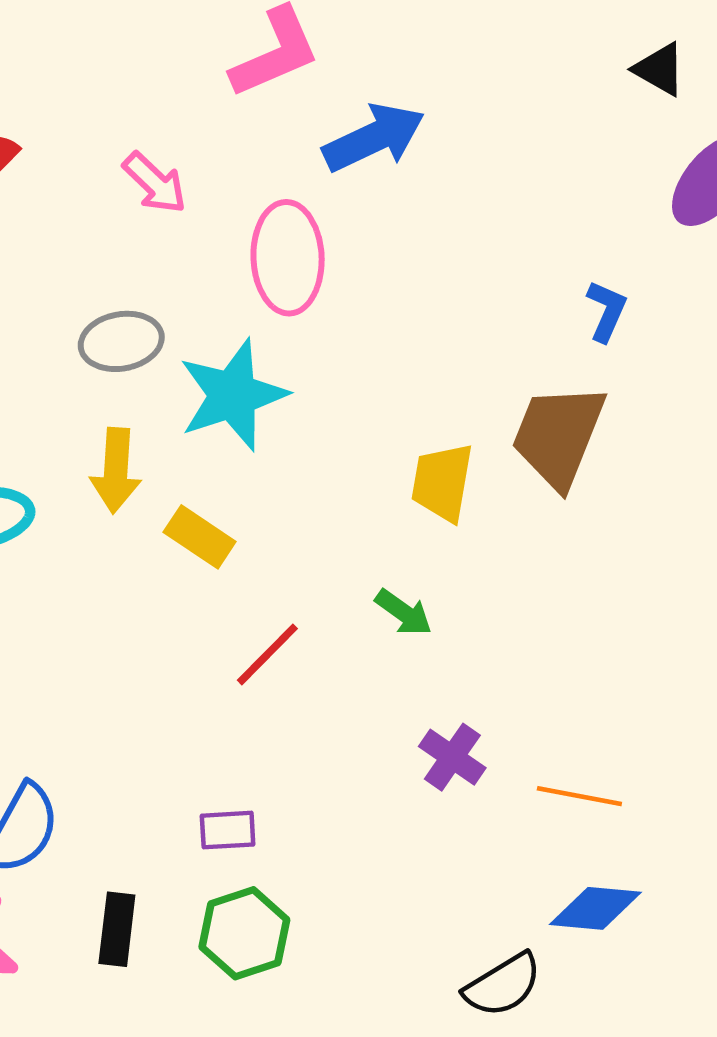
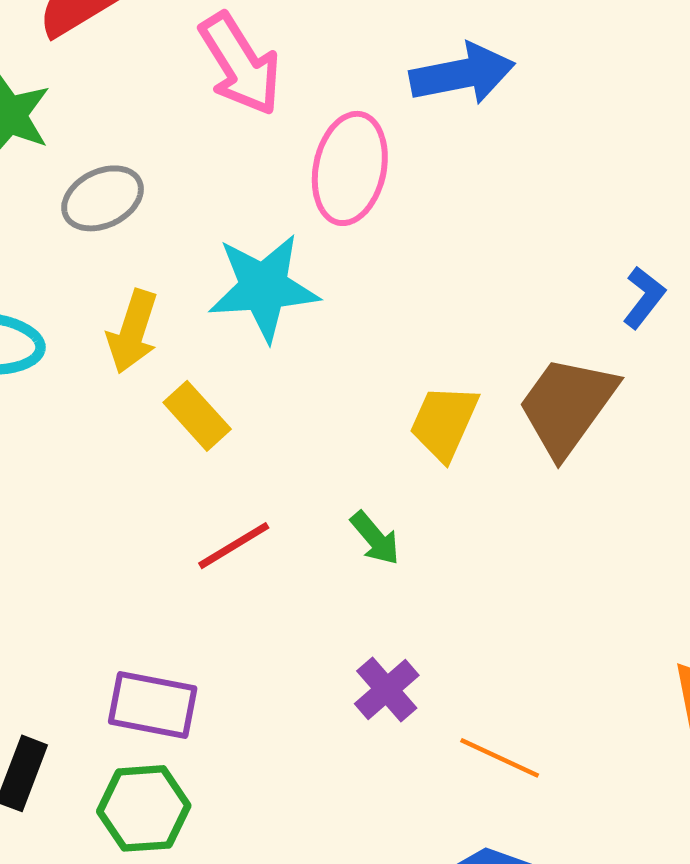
pink arrow: (155, 183) -> (240, 64), size x1.5
gray ellipse: (121, 341) -> (103, 198), moved, turned -30
purple rectangle: (228, 830) -> (153, 705), size x1.5

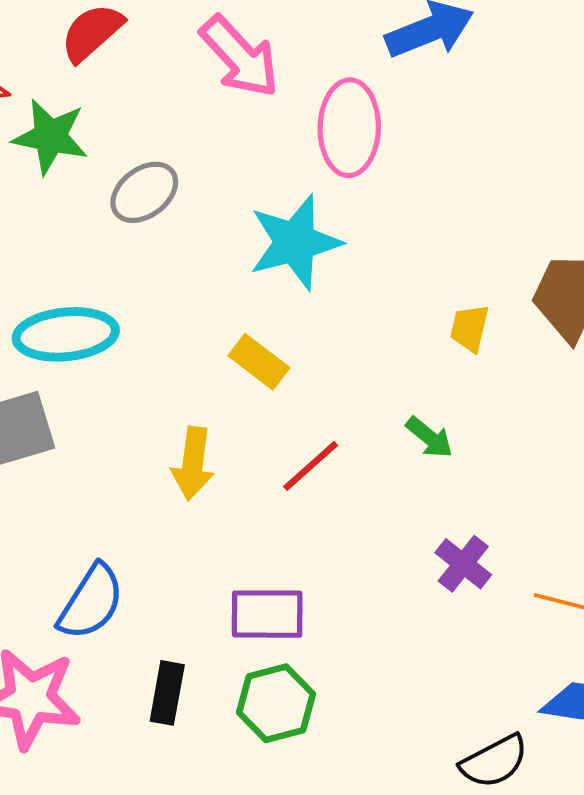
yellow arrow: (133, 332) -> (193, 464), moved
yellow trapezoid: (444, 422) -> (469, 328), size x0.7

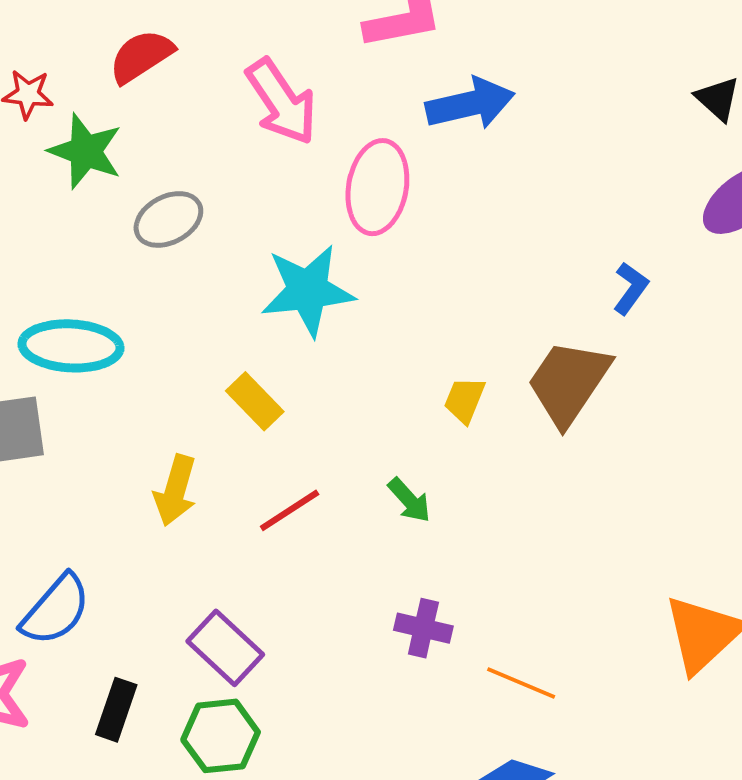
purple cross: (463, 564) -> (423, 628), turned -34
purple rectangle: (267, 614) -> (225, 648), turned 34

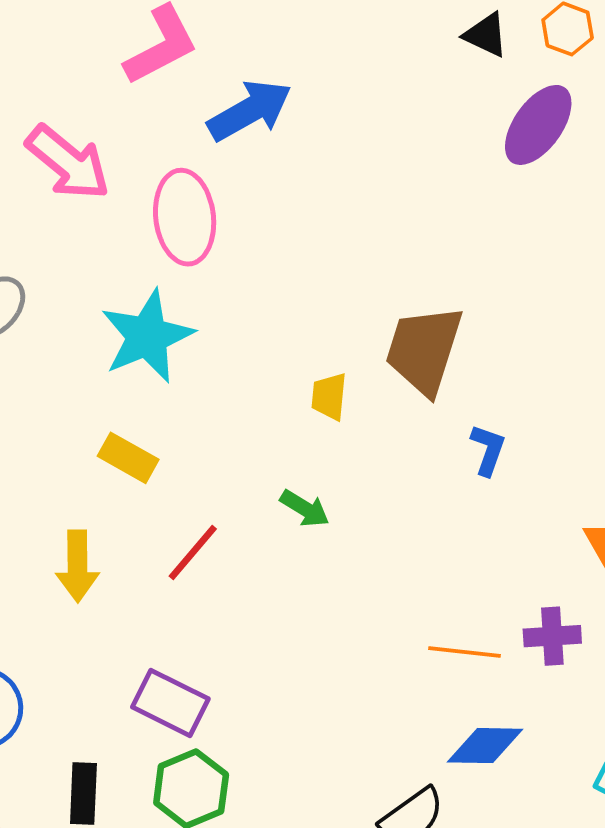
blue L-shape: (631, 288) -> (488, 450), moved
purple cross: (423, 628) -> (552, 636), moved

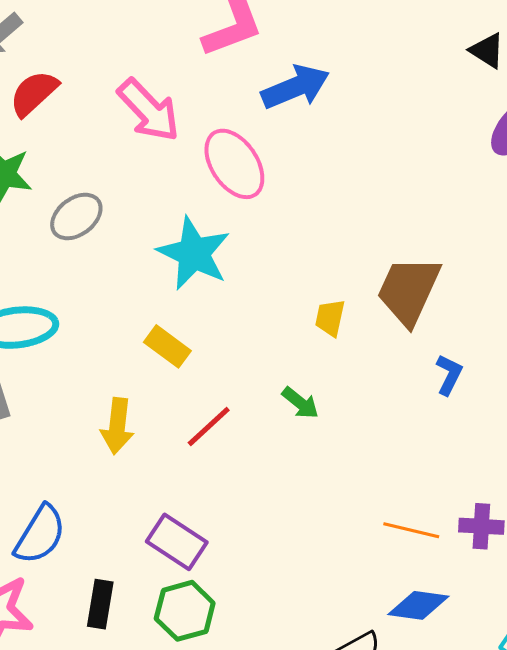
pink ellipse: (185, 217) -> (234, 164), turned -34
cyan star: (147, 336) -> (194, 253), turned -30

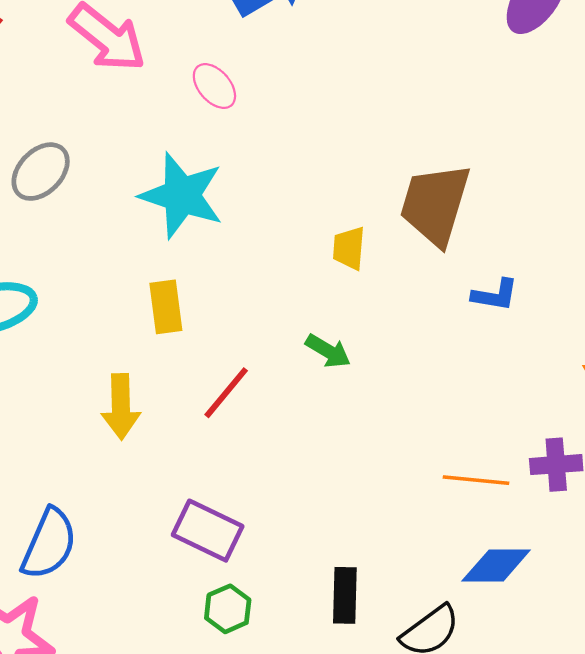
pink ellipse: (234, 164) -> (214, 86), size x0.6
yellow rectangle: (167, 346) -> (166, 307), turned 54
blue L-shape: (449, 375) -> (495, 295), turned 81
black rectangle: (100, 604) -> (345, 595), moved
green hexagon: (185, 611) -> (228, 609), size x0.7

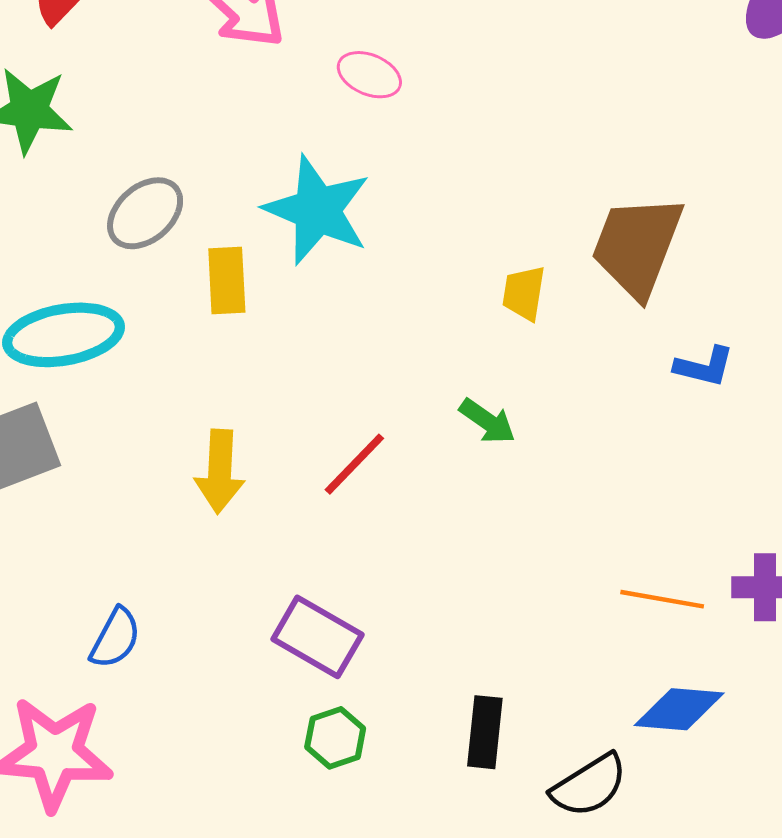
pink ellipse: (214, 86) -> (369, 75), turned -30
gray ellipse: (41, 172) -> (145, 213), moved
yellow rectangle: (166, 307) -> (227, 280), moved
blue semicircle: (49, 544) -> (115, 638), size x0.7

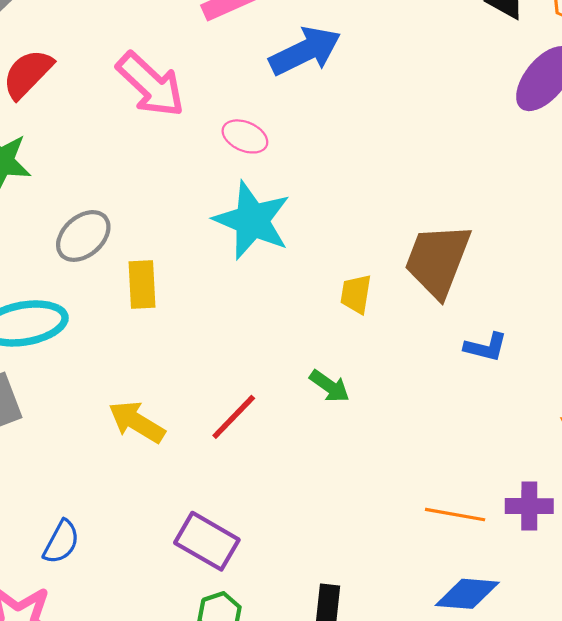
cyan star: (317, 210) -> (252, 220), moved
yellow arrow: (220, 471) -> (137, 422), turned 118

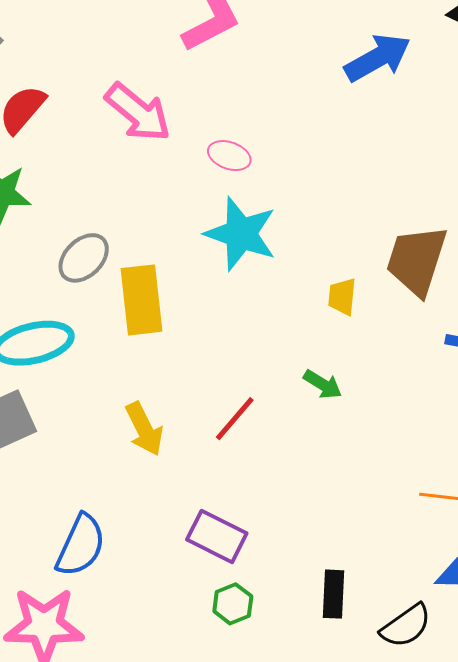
blue arrow: (305, 51) -> (378, 58), moved
yellow rectangle: (142, 284) -> (141, 300), size x1.5
yellow arrow: (137, 422) -> (144, 429), turned -144
blue semicircle: (61, 542) -> (81, 545), size x1.5

